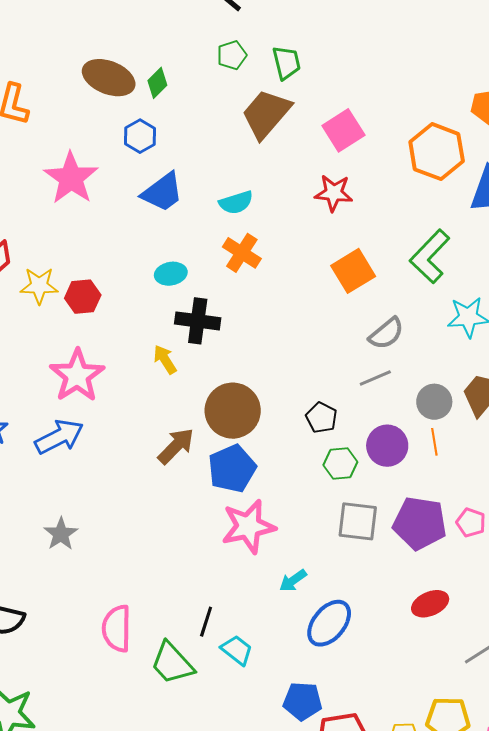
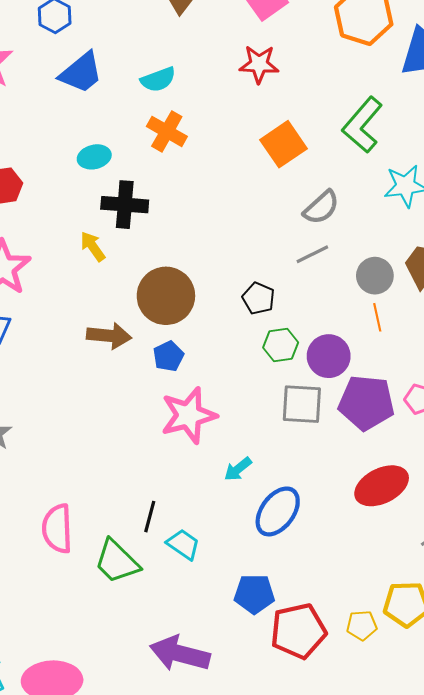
brown arrow: (176, 446) -> (109, 336), turned 54
purple circle: (387, 446) -> (329, 356), moved
blue pentagon: (232, 469) -> (168, 356), size x0.6
red ellipse: (430, 604) -> (382, 486), size x1.4

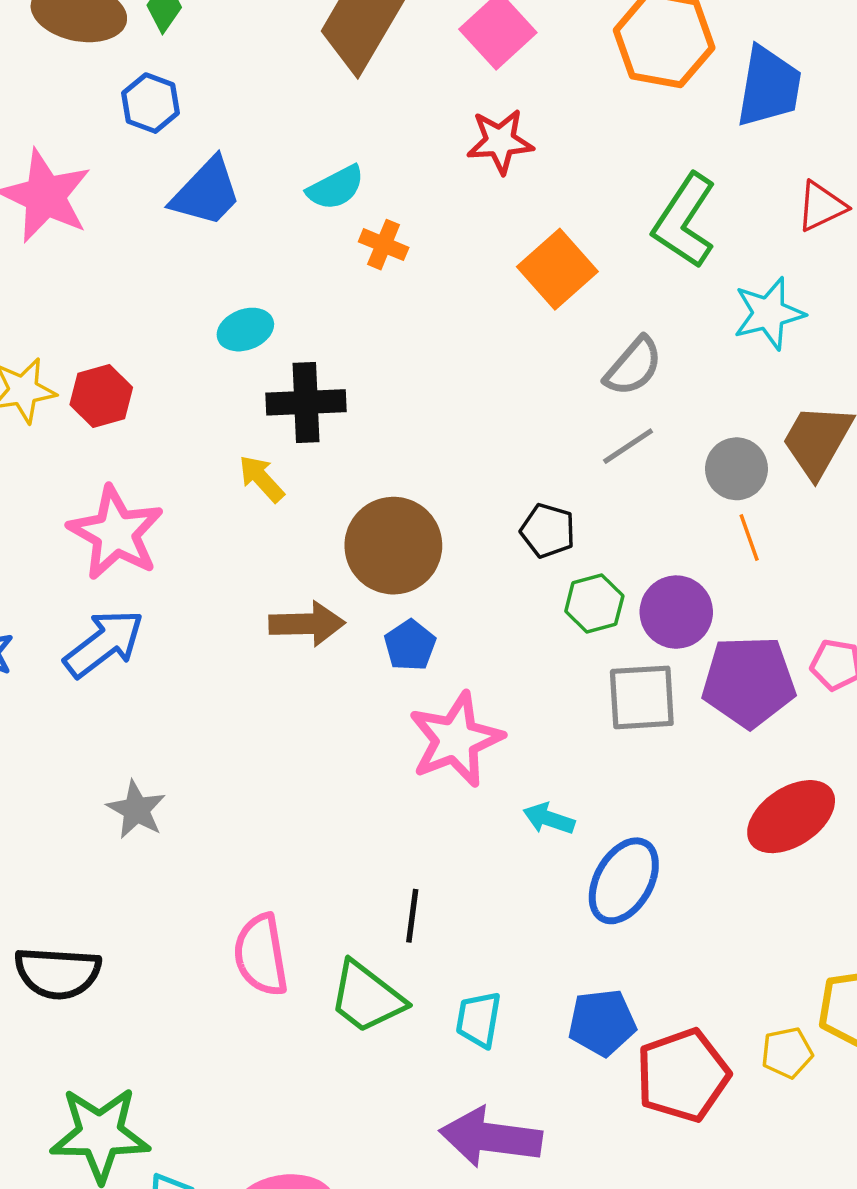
orange cross: (167, 131) -> (384, 245), moved, size x0.7
cyan arrow: (238, 469) -> (549, 819), turned 64
cyan trapezoid: (183, 544) -> (479, 1019), moved, turned -108

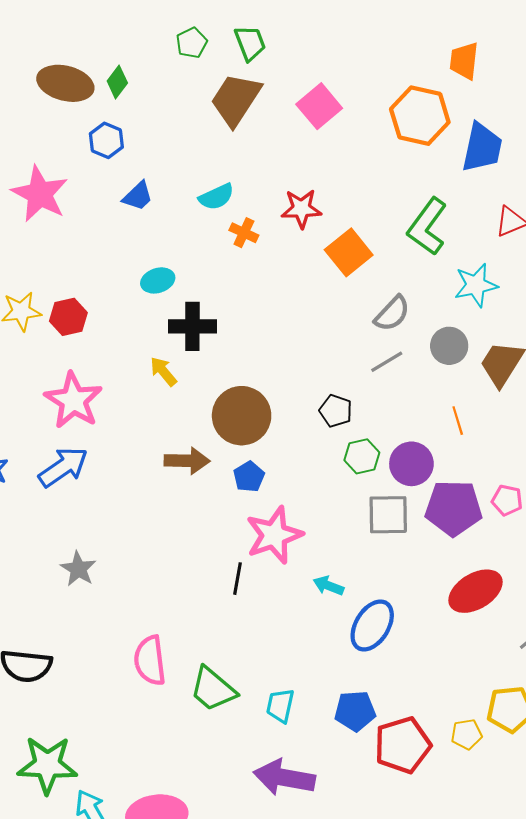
red star: (500, 141) -> (301, 209), moved
blue trapezoid: (206, 192) -> (138, 196), size x0.7
gray circle: (736, 469) -> (449, 346), moved
black line: (412, 916) -> (237, 579), moved

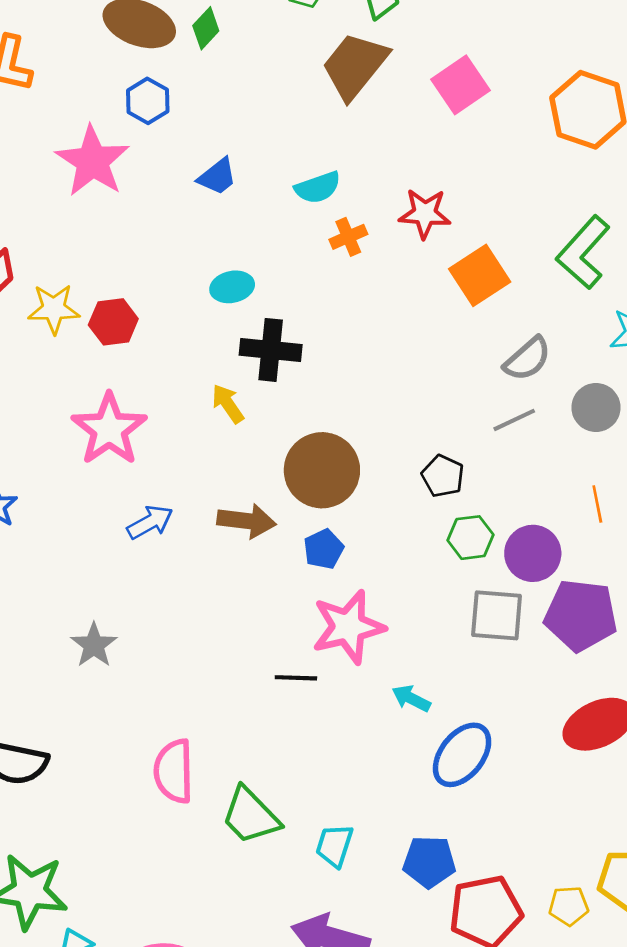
blue hexagon: (106, 140) -> (148, 101), moved
orange cross: (244, 233) -> (348, 237), turned 36
blue arrow: (63, 467) -> (150, 522), moved, size x0.7
black line: (237, 579) -> (296, 678), turned 76

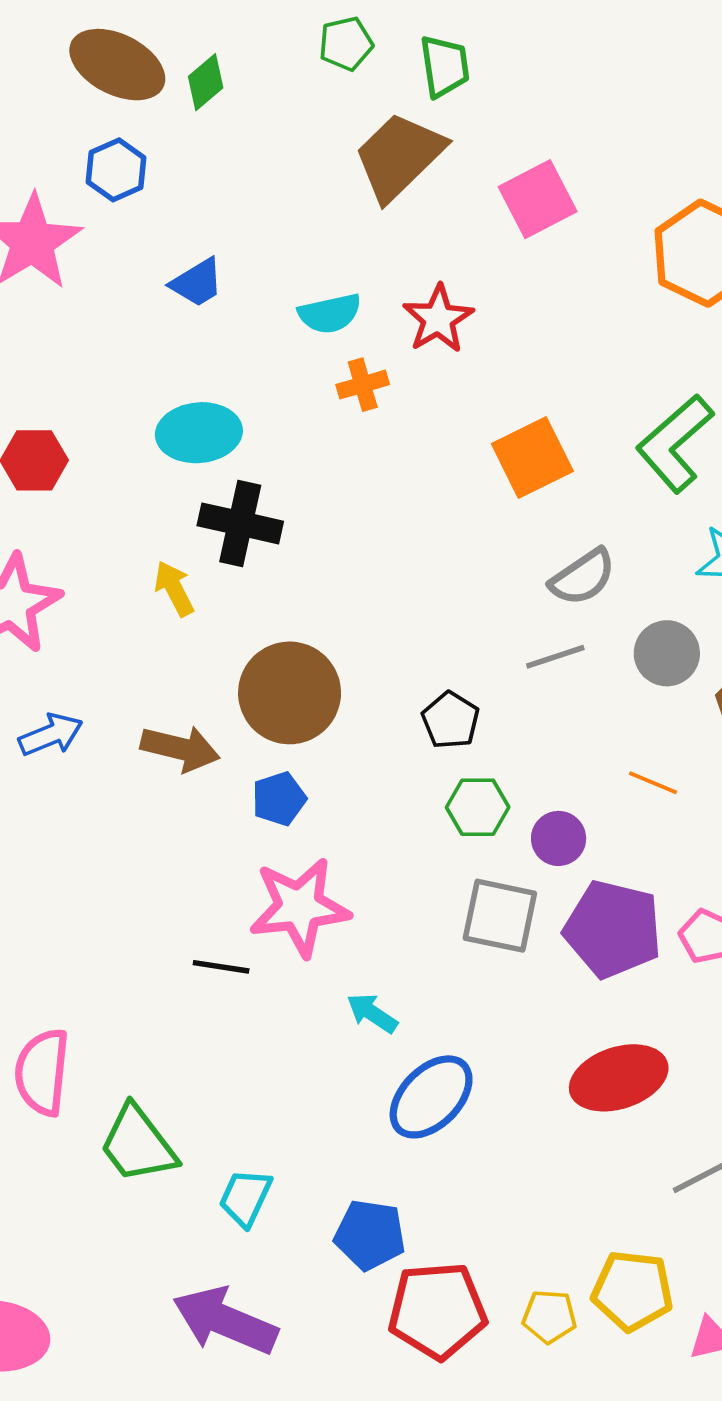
red star: (425, 213) -> (438, 319), moved, turned 30
cyan ellipse: (232, 287) -> (199, 433), size x1.4
orange line: (597, 504) -> (653, 783), turned -63
purple circle: (533, 553) -> (559, 838), size x0.7

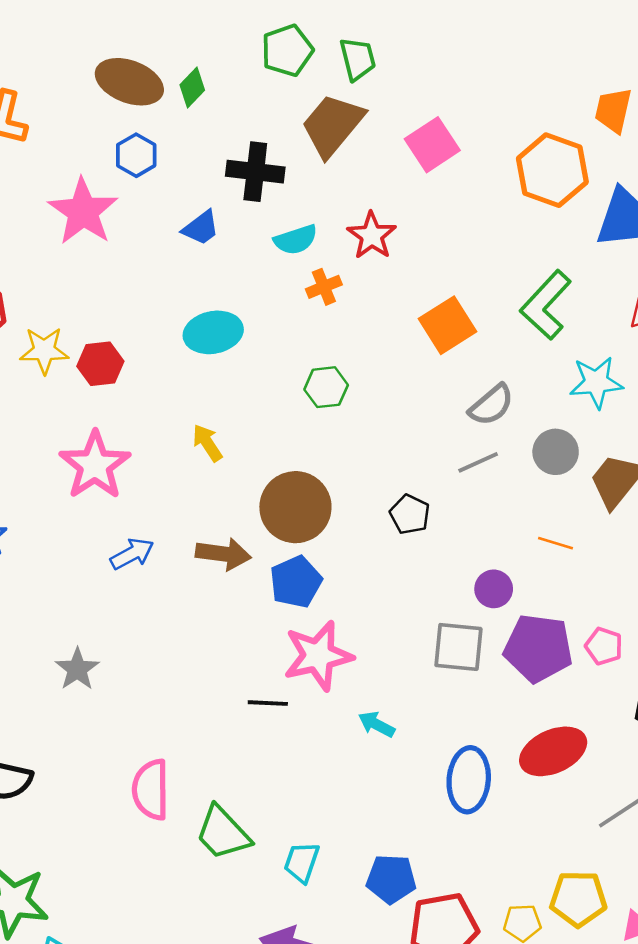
green pentagon: (346, 44) -> (287, 50), size x1.4
black cross: (240, 523) -> (255, 172), moved
blue pentagon: (279, 799) -> (296, 582), size x1.4
green hexagon: (478, 807) -> (326, 387), moved
blue ellipse: (431, 1097) -> (469, 780), moved, turned -34

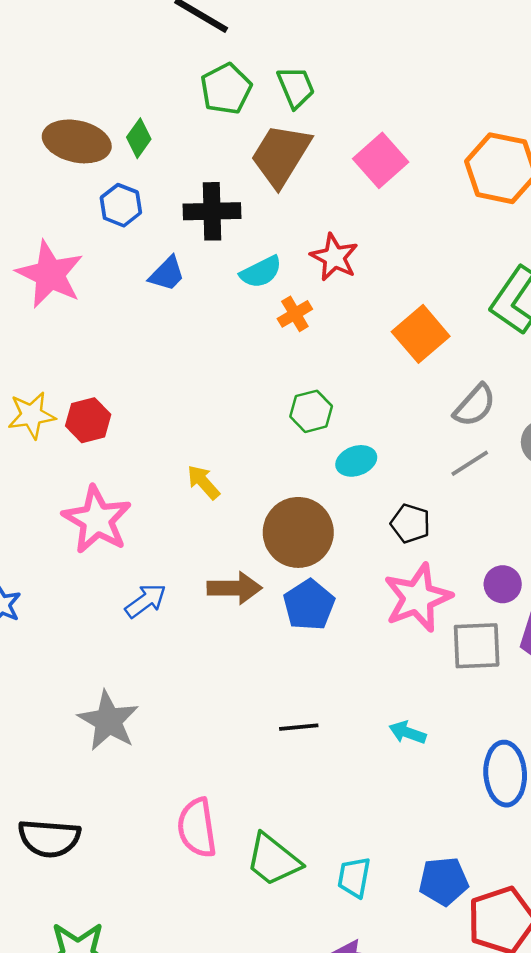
blue hexagon: (136, 155) -> (121, 205), moved
cyan ellipse: (213, 332) -> (356, 461), moved, size x0.7
pink star: (318, 656) -> (418, 598), moved
gray star: (77, 669) -> (108, 721), size x1.4

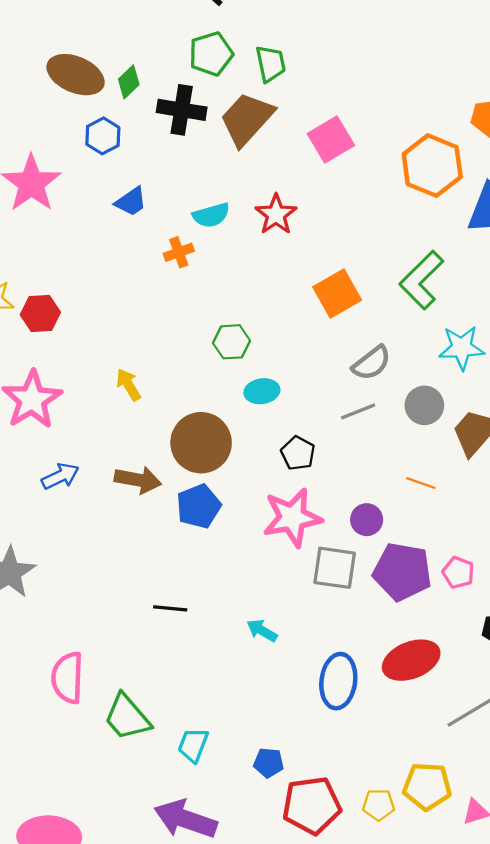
black cross: (212, 211) -> (182, 110), moved
orange cross: (295, 314) -> (179, 252), moved
blue pentagon: (444, 881) -> (269, 763), size x0.7

